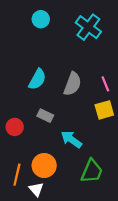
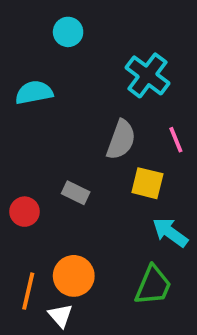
cyan cross: (88, 27) -> (147, 75), moved
cyan semicircle: (37, 79) -> (34, 92), moved, turned -130
yellow square: (104, 110) -> (147, 183), moved, turned 30
cyan arrow: (71, 139) -> (170, 232), moved

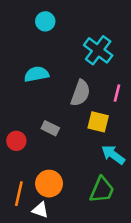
cyan semicircle: (34, 92) -> (36, 74), moved
pink line: (176, 140) -> (117, 93), turned 36
white triangle: (60, 316) -> (40, 210), turned -30

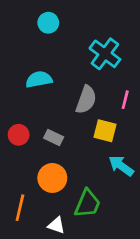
red circle: (16, 141) -> (19, 135), moved
orange circle: (49, 184) -> (52, 178), moved
green trapezoid: (102, 190) -> (87, 204), moved
white triangle: (40, 210) -> (56, 225), moved

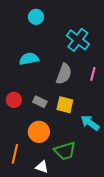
yellow square: (105, 131) -> (65, 105), moved
green trapezoid: (87, 204) -> (65, 151), turned 50

